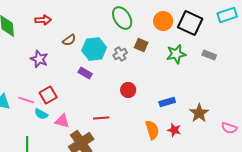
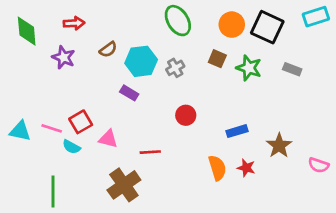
brown square: (141, 45) -> (217, 59), moved
green star: (176, 54) -> (249, 68), turned 30
purple star: (39, 59) -> (63, 57), moved
pink triangle: (62, 121) -> (108, 139), moved

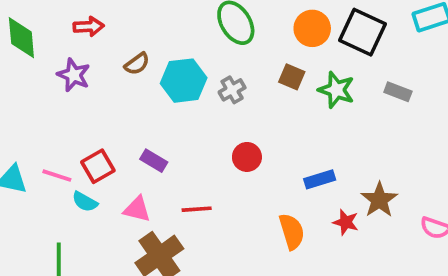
purple rectangle: (129, 93) -> (154, 161), moved
pink triangle: (108, 139) -> (137, 209), moved
red star: (246, 168) -> (346, 222), moved

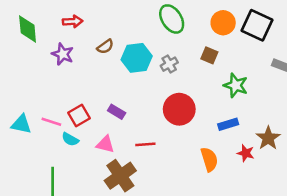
green star: (336, 90) -> (236, 85), moved
red circle: (247, 157) -> (179, 109), size x1.6

